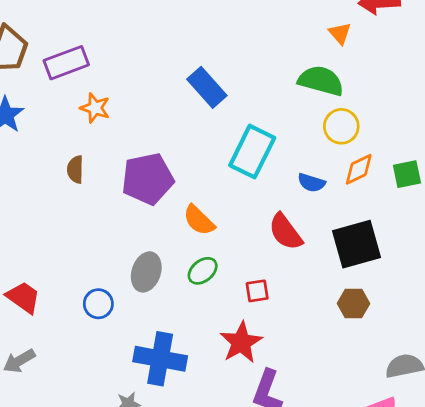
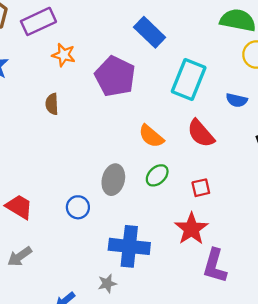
purple pentagon: (148, 179) -> (115, 76), moved, turned -30
red semicircle: (285, 232) -> (201, 133), moved

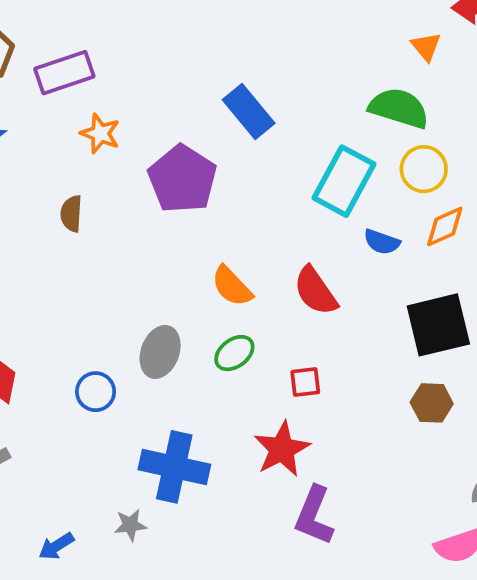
cyan rectangle: (189, 79) -> (344, 181), moved

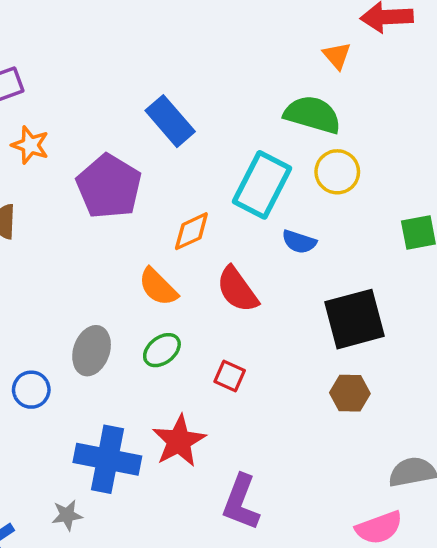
orange diamond: (445, 226) -> (191, 231), moved
red square: (305, 382) -> (230, 376), turned 32
red star: (282, 449) -> (179, 441), moved

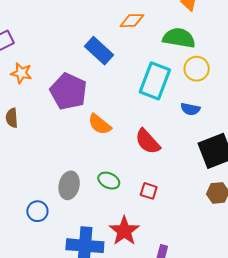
orange diamond: (191, 231) -> (132, 21), moved, turned 30
blue semicircle: (299, 242) -> (190, 109), moved
orange semicircle: (158, 287) -> (100, 124), moved
green ellipse: (162, 350) -> (109, 181), turned 70

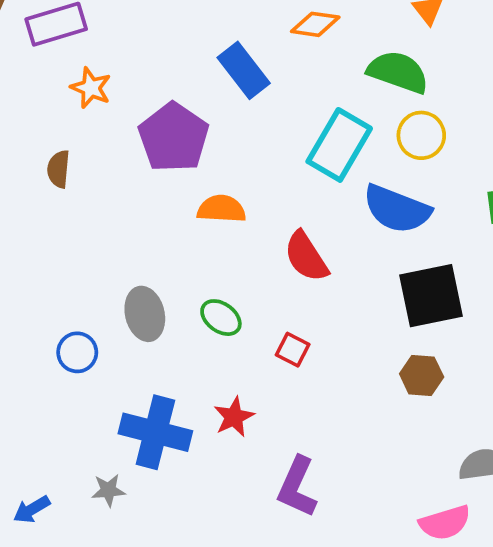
blue semicircle: (190, 109) -> (397, 209), size x1.8
orange semicircle: (100, 124) -> (221, 209), turned 135
gray ellipse: (69, 185) -> (145, 314), turned -36
red star: (124, 231) -> (234, 417), size x0.7

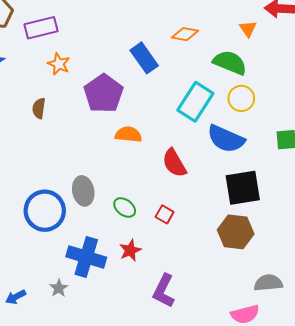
green ellipse: (221, 318) -> (125, 207), moved
blue circle: (77, 352) -> (45, 211), size x1.8
brown hexagon: (422, 375) -> (236, 232), size x1.5
gray star: (108, 490) -> (59, 288), turned -30

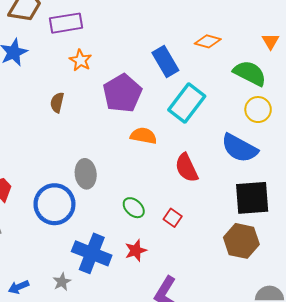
cyan rectangle: (195, 102) -> (187, 103), moved
gray ellipse: (83, 191) -> (86, 174), moved

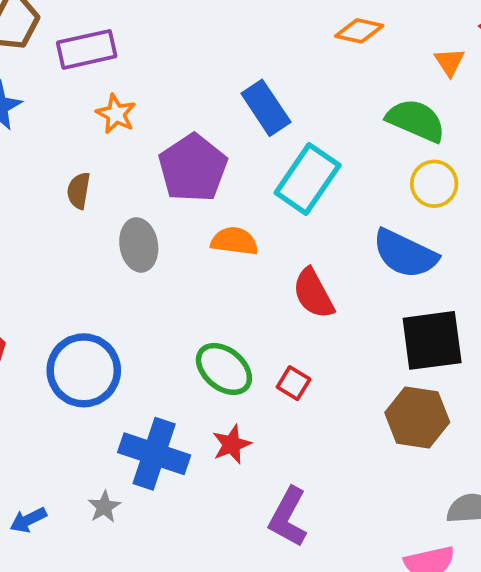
orange diamond: (208, 41) -> (359, 31), moved
gray ellipse: (86, 174) -> (139, 245), moved
green ellipse: (134, 208) -> (224, 369), size x1.4

